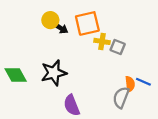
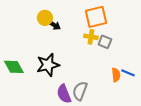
orange square: (87, 23) -> (96, 17), moved
gray semicircle: (121, 97) -> (80, 91), moved

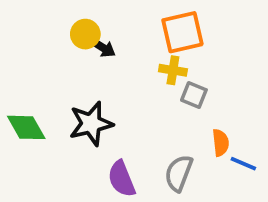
gray square: (105, 42) -> (194, 95), moved
blue line: (128, 73) -> (243, 164), moved
gray semicircle: (80, 91) -> (179, 173), moved

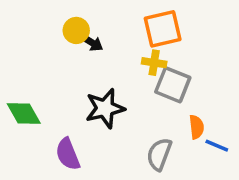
gray square: (194, 95) -> (173, 85), size x1.5
black star: (91, 124) -> (105, 108), moved
purple semicircle: (122, 179) -> (68, 154), moved

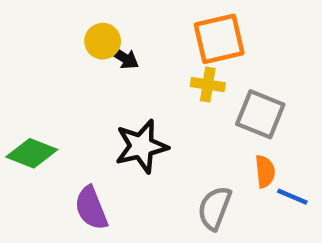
gray square: (173, 85) -> (260, 114), moved
green diamond: (24, 113) -> (32, 153), turned -39

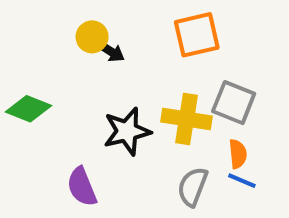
yellow cross: (208, 85) -> (186, 119), moved, size x1.6
green diamond: (32, 153) -> (28, 109), moved
blue line: (292, 197) -> (242, 181), moved

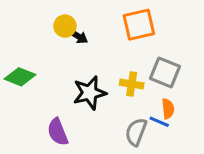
yellow cross: (186, 119) -> (132, 84), size x0.7
blue line: (242, 181) -> (159, 122), moved

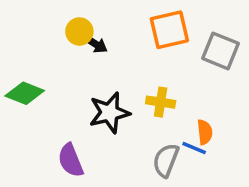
gray square: (165, 72) -> (221, 51), moved

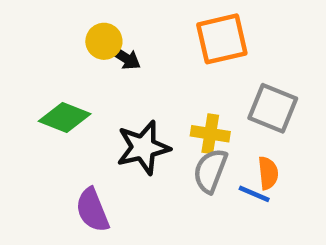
gray square: (221, 51) -> (273, 108), moved
green diamond: (25, 93) -> (65, 118), moved
gray semicircle: (166, 160) -> (210, 171), moved

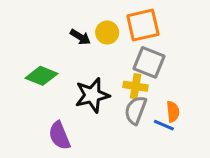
yellow circle: (104, 41) -> (107, 33), moved
gray square: (273, 108) -> (149, 62), moved

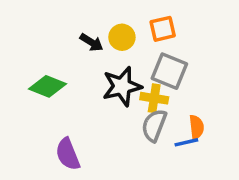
orange square: (143, 25) -> (163, 29), size x0.7
black star: (92, 95) -> (122, 86), moved
blue line: (164, 125) -> (186, 142), turned -36

